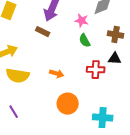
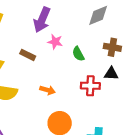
pink star: (82, 21) -> (55, 42), moved
brown rectangle: (43, 32) -> (28, 55), moved

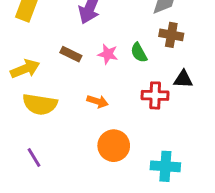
pink star: (55, 42) -> (108, 54), moved
brown cross: (112, 47) -> (171, 35), moved

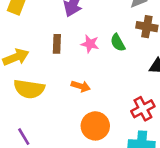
brown rectangle: (71, 54) -> (57, 44), turned 66
red cross: (155, 95) -> (143, 109), moved, turned -30

